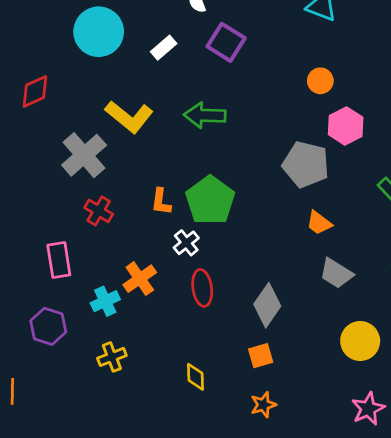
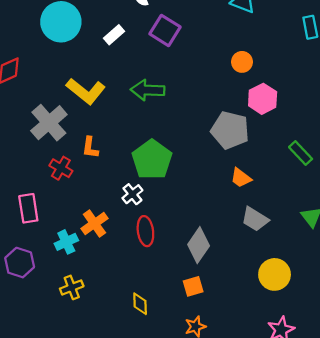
orange L-shape: (161, 202) -> (90, 148), moved

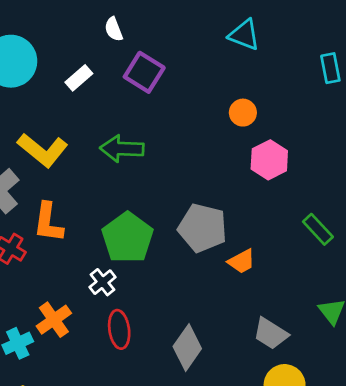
gray pentagon: (230, 130) -> (203, 228), moved
orange L-shape: (90, 148) -> (48, 222), size x1.4
orange trapezoid: (241, 178) -> (241, 261), turned -65
gray trapezoid: (255, 219) -> (271, 334), moved

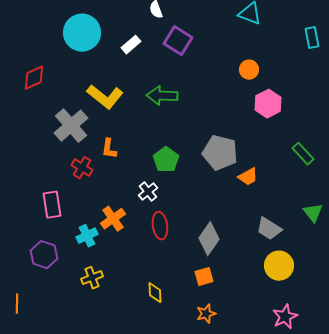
orange L-shape: (48, 222) -> (109, 149), size x0.7
green pentagon: (128, 238) -> (166, 160), size x0.7

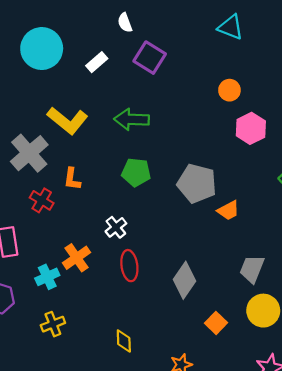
green pentagon: (166, 160) -> (136, 172), moved, turned -30
gray trapezoid: (269, 229) -> (252, 269), turned 80
orange square: (204, 277) -> (216, 323), moved, turned -30

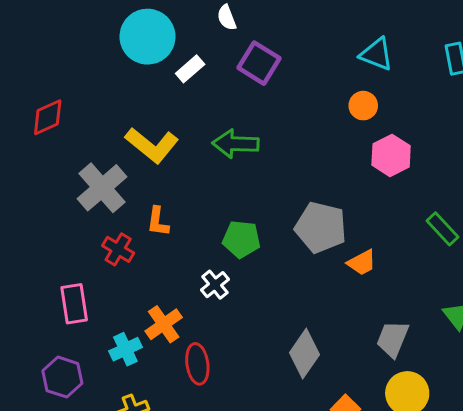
cyan triangle: (231, 27) -> (376, 54), moved
cyan circle: (42, 49) -> (147, 37), moved
green pentagon: (136, 172) -> (241, 239), moved
red ellipse: (129, 266) -> (197, 364), moved

